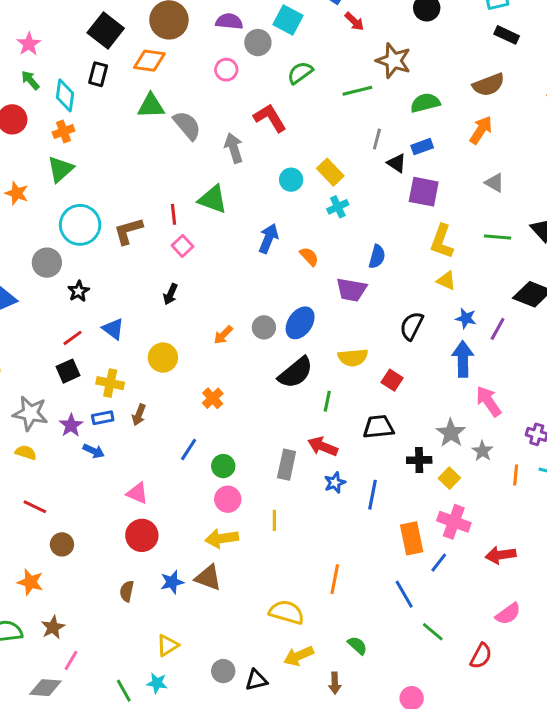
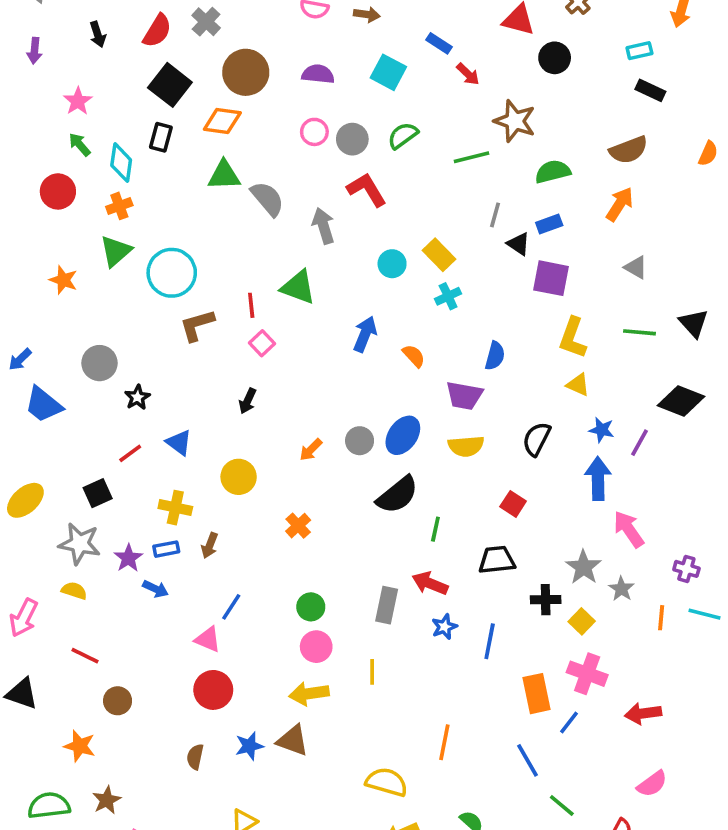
gray circle: (258, 43) -> (352, 139), moved
cyan circle: (80, 225) -> (172, 273), moved
yellow semicircle: (353, 358) -> (466, 446), moved
black square: (68, 371) -> (98, 493), moved
blue line: (189, 449) -> (231, 607), moved

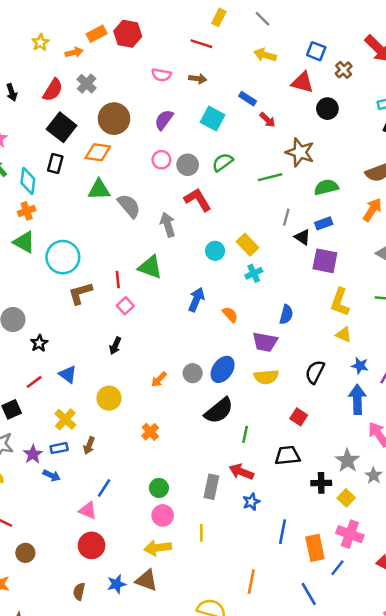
purple semicircle: (318, 74) -> (164, 120), turned -60
green triangle: (116, 251) -> (24, 242), turned -50
yellow cross: (175, 508) -> (65, 419), turned 30
blue line: (490, 641) -> (282, 532), moved

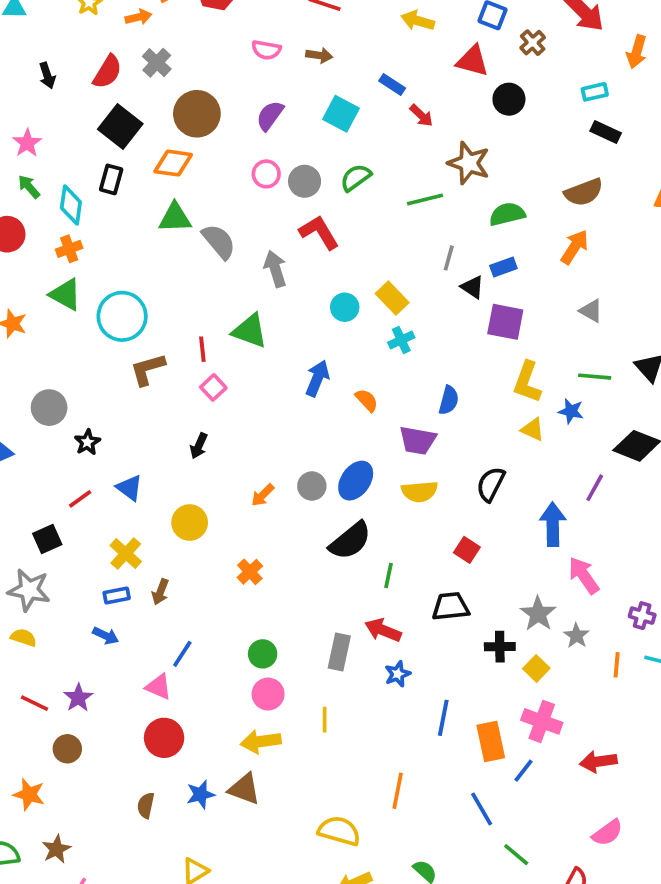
blue star: (360, 366) -> (571, 411), moved
purple star: (33, 454) -> (78, 698), moved

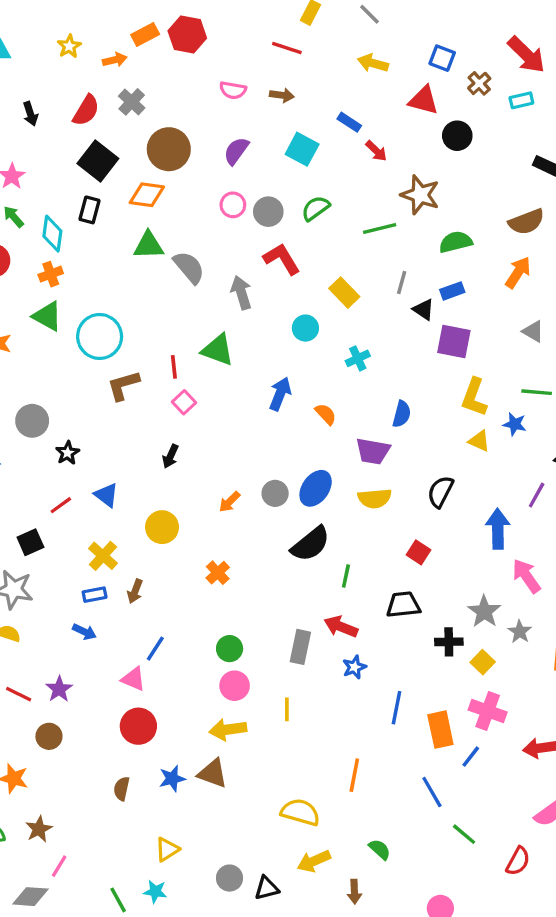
cyan rectangle: (595, 92) -> (521, 100), moved
yellow rectangle: (392, 298) -> (344, 293), moved

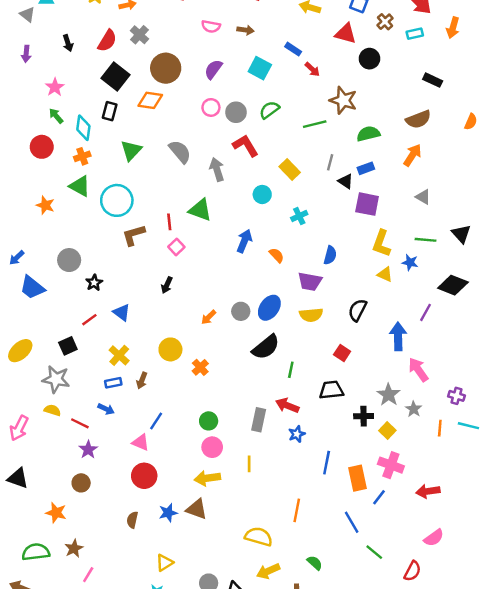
green triangle: (149, 245) -> (131, 150), moved, turned -45
yellow circle: (162, 527) -> (170, 349), moved
red line: (19, 694) -> (80, 423), moved

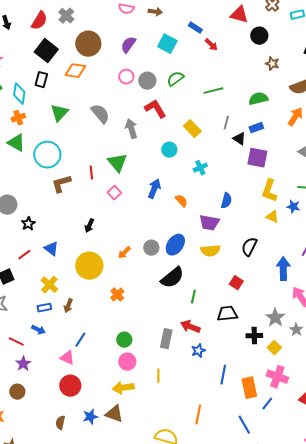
brown star: (343, 100) -> (272, 64), moved, size x0.6
green triangle: (200, 210) -> (117, 163), turned 30
pink square: (176, 247) -> (114, 193), moved
yellow circle: (170, 349) -> (89, 266), moved, size x1.4

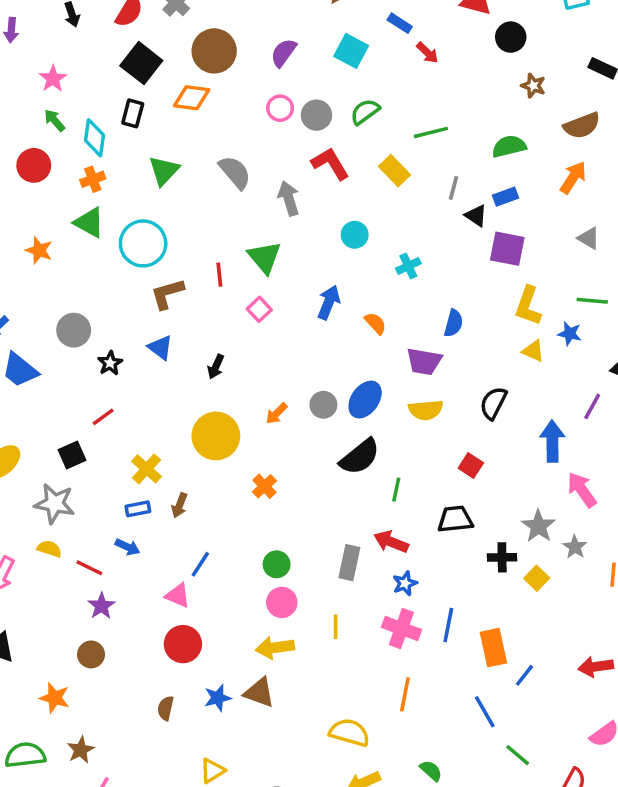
yellow rectangle: (192, 129) -> (395, 171), moved
blue triangle: (51, 249) -> (160, 348), moved
pink cross: (277, 377) -> (401, 628), moved

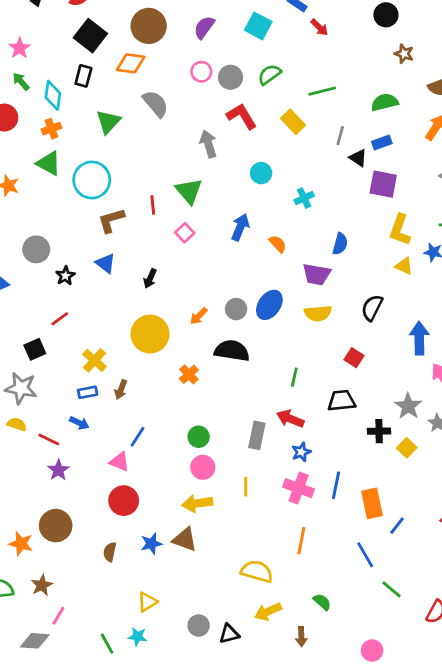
gray semicircle: (235, 172) -> (156, 104), moved
black semicircle: (360, 457) -> (232, 351), moved, turned -132
brown circle: (91, 654) -> (56, 526), moved, size x1.5

